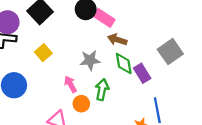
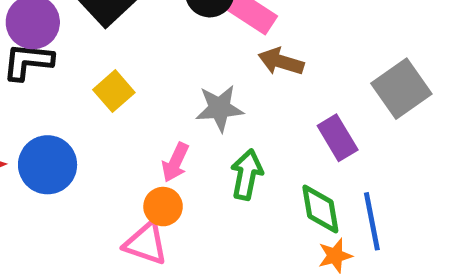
green diamond: (124, 64) -> (320, 209), moved
pink arrow: (70, 84) -> (175, 162), turned -126
orange circle: (81, 104) -> (163, 207), moved

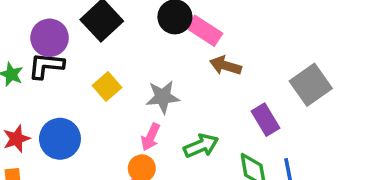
gray star: (220, 108) -> (163, 97), moved
green arrow: (247, 175) -> (201, 146), turned 56

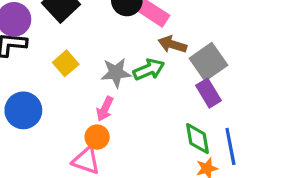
gray square: (311, 85) -> (208, 62), moved
green arrow: (201, 146) -> (149, 70), moved

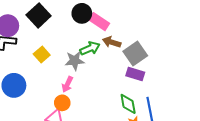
green arrow: (149, 70) -> (90, 48), moved
purple rectangle: (208, 93) -> (135, 74), turned -42

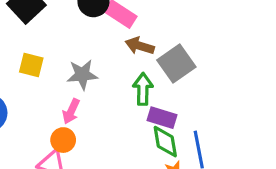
green arrow: (90, 48) -> (143, 89), moved, turned -66
yellow square: (42, 55) -> (31, 65), turned -35
purple rectangle: (135, 74) -> (162, 118), moved

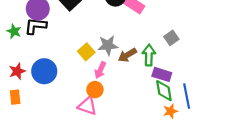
brown arrow: (140, 46) -> (127, 55), moved, turned -48
gray square: (176, 63) -> (171, 38), size x0.6
yellow square: (31, 65) -> (86, 52), moved, turned 35

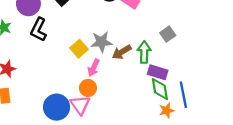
black L-shape: (36, 26) -> (39, 30), moved, turned -70
blue circle: (44, 71) -> (57, 107), moved
pink triangle: (87, 106) -> (80, 105), turned 36

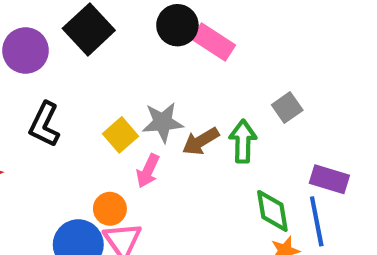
black L-shape: (39, 30) -> (44, 124), moved
purple rectangle: (158, 72) -> (329, 179), moved
orange circle: (88, 88) -> (110, 209), moved

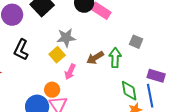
gray square: (287, 107) -> (136, 42), turned -32
gray star: (163, 122) -> (66, 38), moved

